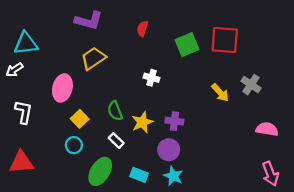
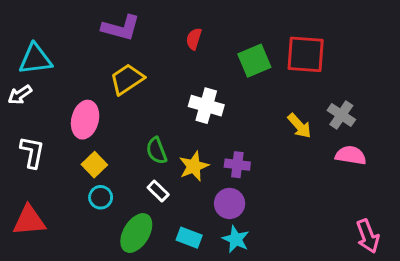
white cross: (152, 78) -> (206, 106), size x1.5
yellow square: (80, 119) -> (94, 165), moved
pink semicircle: (267, 129) -> (351, 155), moved

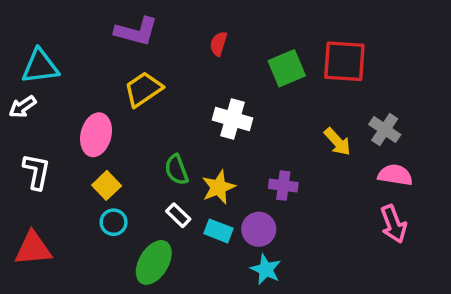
purple cross: (237, 165) -> (283, 185), moved
pink arrow: (368, 236) -> (393, 224), moved
cyan rectangle: (189, 238) -> (219, 231), moved

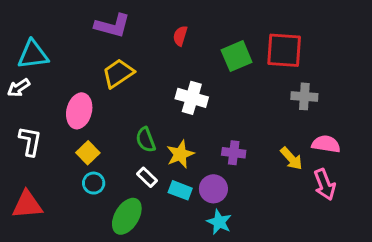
gray cross: (385, 129) -> (304, 96), moved, turned -30
yellow arrow: (337, 142) -> (291, 159), moved

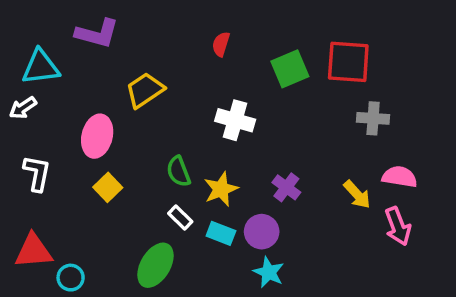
purple L-shape: (112, 26) -> (97, 34), moved
purple cross: (234, 153) -> (286, 187), turned 30
cyan circle: (94, 183) -> (71, 278), moved

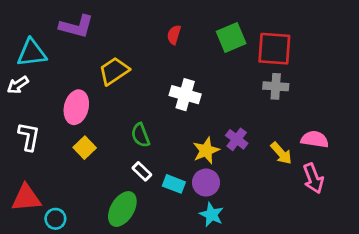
green square: (290, 69) -> (231, 38), moved
gray cross: (373, 118) -> (276, 86), moved
purple cross: (286, 187) -> (237, 139), moved
yellow star: (221, 189) -> (206, 150), moved

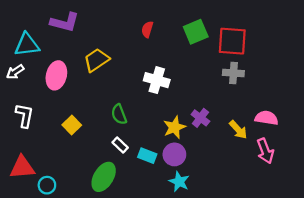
pink ellipse: (76, 107) -> (56, 75), moved

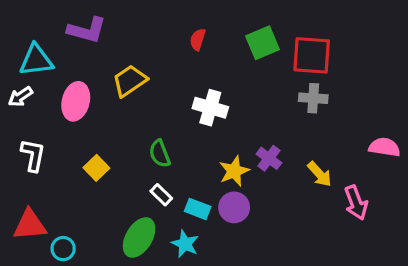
pink semicircle: (266, 118) -> (384, 147), moved
cyan star: (179, 182) -> (185, 244), moved

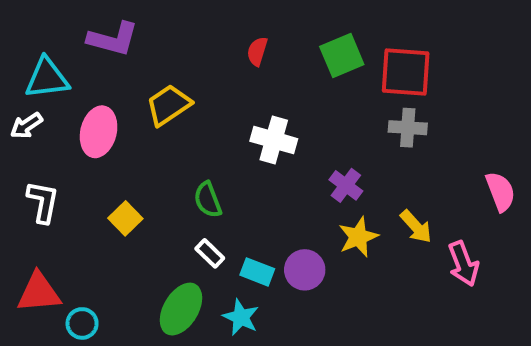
pink semicircle: (384, 147) -> (500, 192), turned 60
purple cross: (269, 158) -> (346, 185), moved
yellow star: (234, 171) -> (358, 237), moved

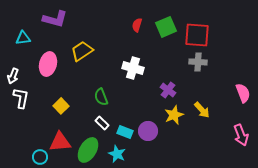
red semicircle: (257, 51) -> (137, 25), moved
cyan triangle: (47, 78) -> (23, 38), size x0.7
white arrow: (26, 126) -> (13, 76), moved, turned -35
pink arrow: (463, 264) -> (241, 135), moved
red triangle: (39, 293) -> (60, 142), moved

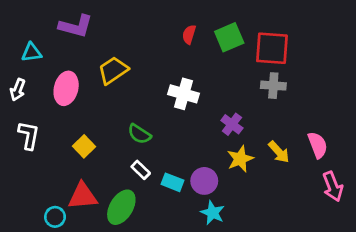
white arrow: (13, 76) -> (18, 90), moved
pink semicircle: (243, 93) -> (318, 145), moved
green semicircle: (101, 97) -> (139, 134), turned -36
cyan star: (117, 154) -> (213, 213), moved

